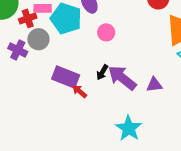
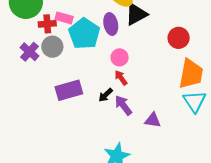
purple rectangle: (66, 77) -> (69, 90), turned -52
purple arrow: (122, 78) -> (123, 105), size x0.7
red arrow: (80, 91) -> (121, 78), moved

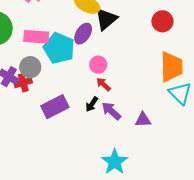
pink rectangle: (64, 18) -> (36, 37), size x1.4
red cross: (47, 24) -> (23, 83), moved
purple ellipse: (111, 24) -> (83, 34), turned 55
red circle: (179, 38) -> (162, 21), moved

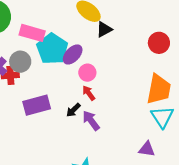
black triangle: (106, 19) -> (104, 29), size x0.7
purple ellipse: (83, 34) -> (73, 54), moved
purple triangle: (143, 120) -> (147, 149), moved

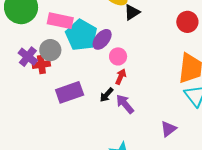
red arrow: (89, 93) -> (121, 77), turned 63
purple triangle: (147, 149) -> (168, 129), moved, turned -42

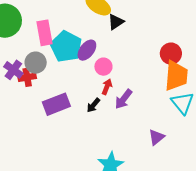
pink rectangle: (60, 21) -> (44, 33), turned 70
red circle: (187, 22) -> (171, 54), moved
purple arrow: (125, 104) -> (124, 99), moved, turned -100

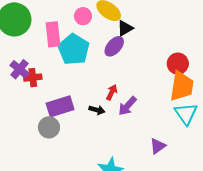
purple ellipse: (87, 50) -> (114, 46), moved
gray circle: (36, 63) -> (49, 127), moved
pink circle: (103, 67) -> (83, 16), moved
black arrow: (93, 105) -> (97, 110), turned -119

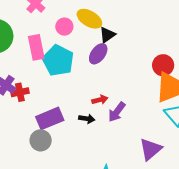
red arrow: (112, 92) -> (100, 100), turned 56
purple triangle: (158, 146) -> (151, 149), size x1.4

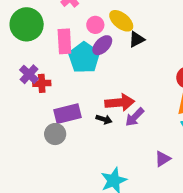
purple ellipse: (98, 54) -> (102, 45), moved
red arrow: (100, 100) -> (120, 103), size x1.8
purple triangle: (151, 149) -> (163, 159), size x0.7

